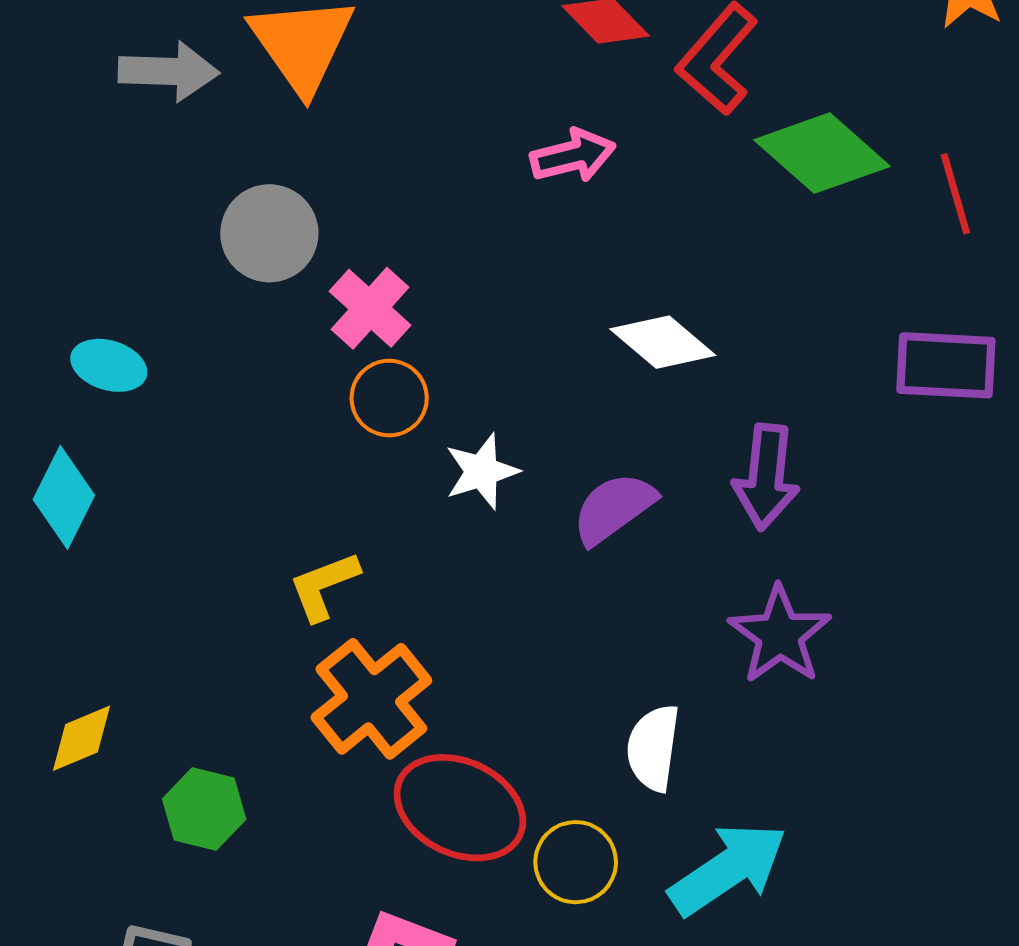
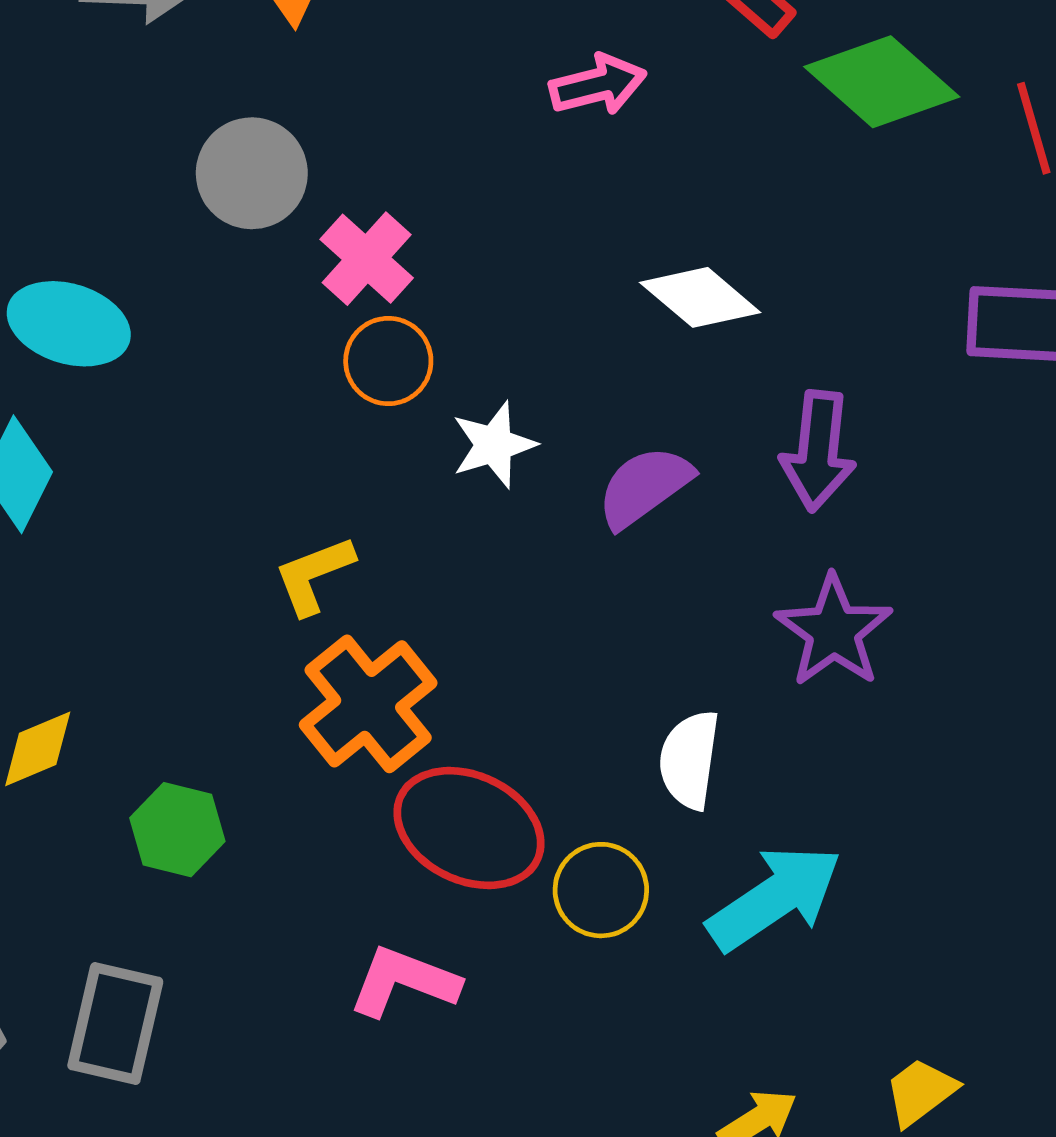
cyan ellipse: (109, 365) -> (69, 324), size x1.4

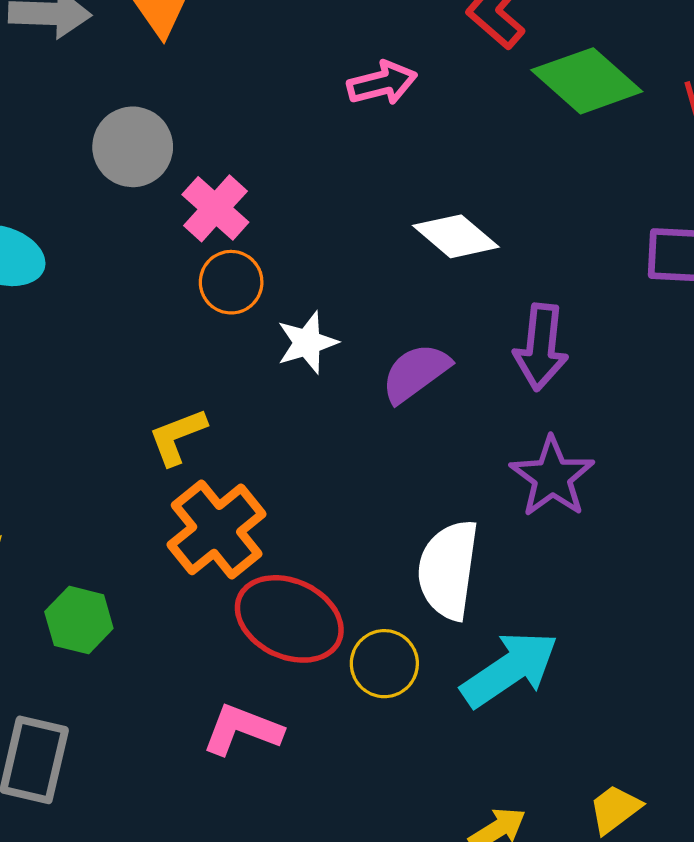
white semicircle: (689, 760) -> (448, 570), size x1.4

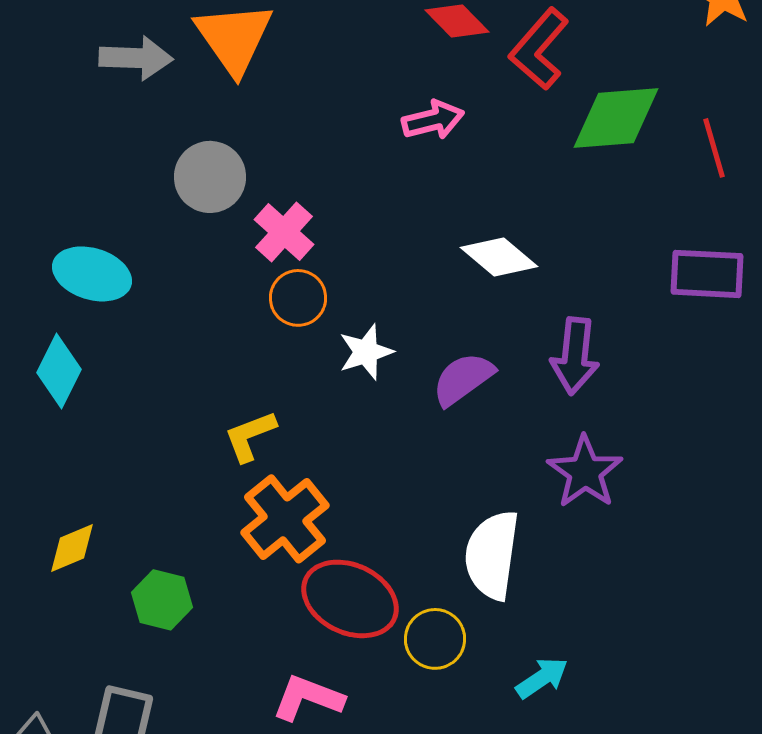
green diamond: (587, 81) -> (616, 118), turned -46
cyan arrow: (510, 669) -> (542, 678), moved, size x0.6

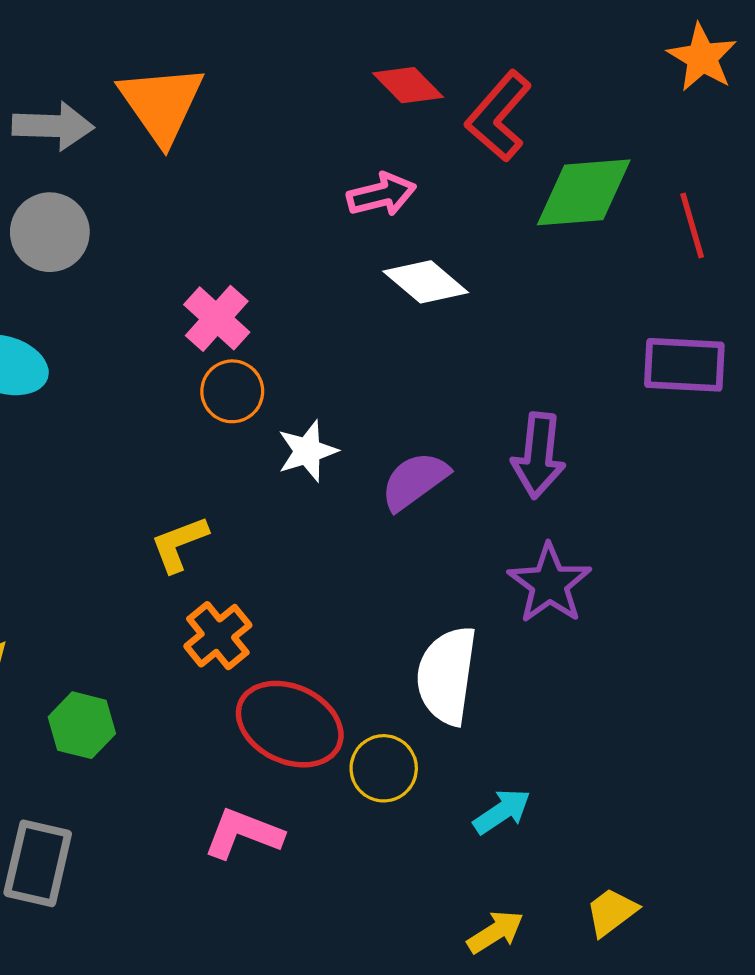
gray circle: (210, 177) -> (50, 232), moved
white diamond: (499, 257) -> (426, 282), moved
orange cross: (285, 519) -> (218, 636), size x0.7

